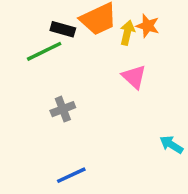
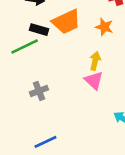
yellow arrow: (127, 33) -> (95, 61), moved
pink triangle: (134, 77) -> (94, 80), moved

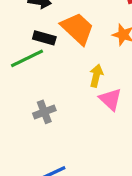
orange trapezoid: (66, 22) -> (77, 28), turned -112
yellow arrow: (95, 61) -> (96, 76), moved

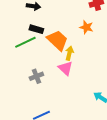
orange trapezoid: (77, 28) -> (57, 40), moved
pink triangle: (110, 99) -> (65, 68), moved

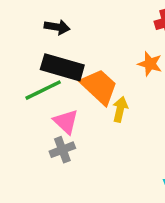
black rectangle: (36, 29) -> (62, 67), size x1.6
pink triangle: (65, 68) -> (66, 122), moved

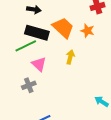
orange trapezoid: (99, 87) -> (63, 28), moved
gray cross: (62, 150) -> (29, 85), moved

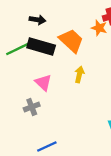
orange star: (87, 31) -> (99, 28), moved
green line: (26, 46) -> (18, 49), moved

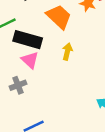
black rectangle: (41, 47) -> (28, 40), moved

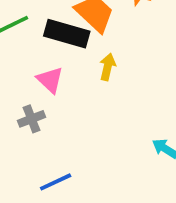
black rectangle: (28, 40) -> (67, 34), moved

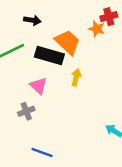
blue line: (56, 182) -> (42, 153), turned 45

